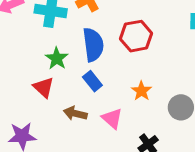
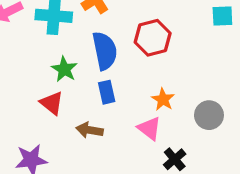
blue rectangle: (92, 81) -> (107, 92), turned 30
pink triangle: (112, 119) -> (149, 128), moved

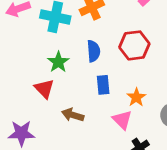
blue semicircle: (105, 51) -> (94, 51), size x0.7
blue rectangle: (107, 92) -> (103, 85), moved

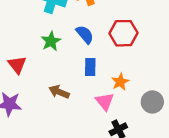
blue semicircle: (94, 51) -> (85, 34), turned -42
red triangle: (44, 89) -> (17, 65), moved

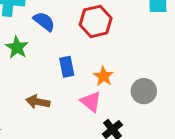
blue semicircle: (85, 34) -> (44, 21), moved

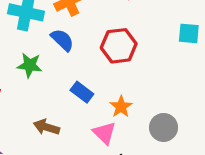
green star: (17, 47) -> (30, 65), turned -30
blue rectangle: (67, 67) -> (82, 92), turned -48

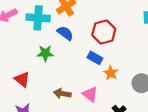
blue rectangle: (82, 92) -> (95, 58), moved
pink triangle: (104, 133) -> (90, 94), moved

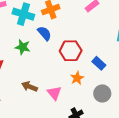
red hexagon: (104, 32) -> (71, 51), moved
blue rectangle: (95, 58) -> (99, 63), moved

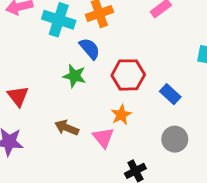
green star: (23, 47) -> (74, 76), moved
orange star: (77, 78) -> (121, 115), moved

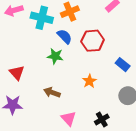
red hexagon: (128, 75) -> (93, 41), moved
pink triangle: (103, 137) -> (69, 118), moved

